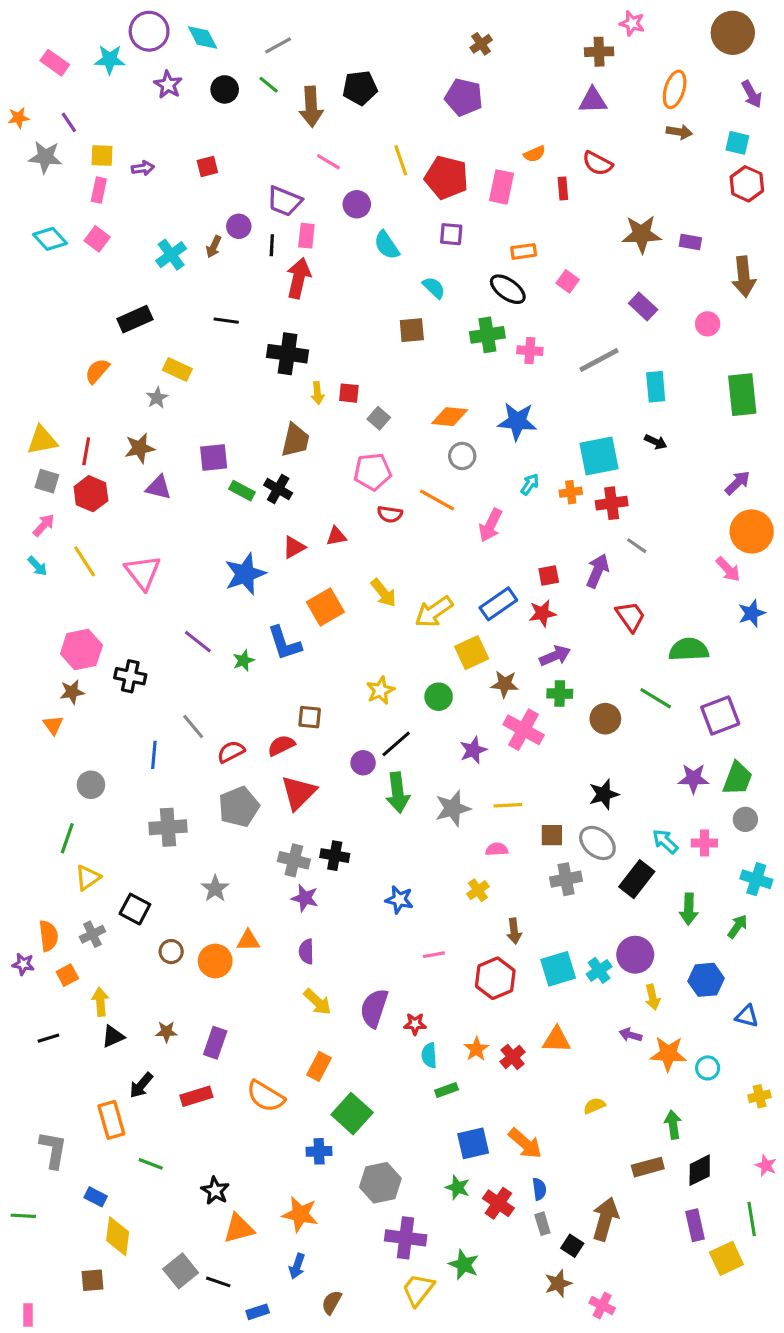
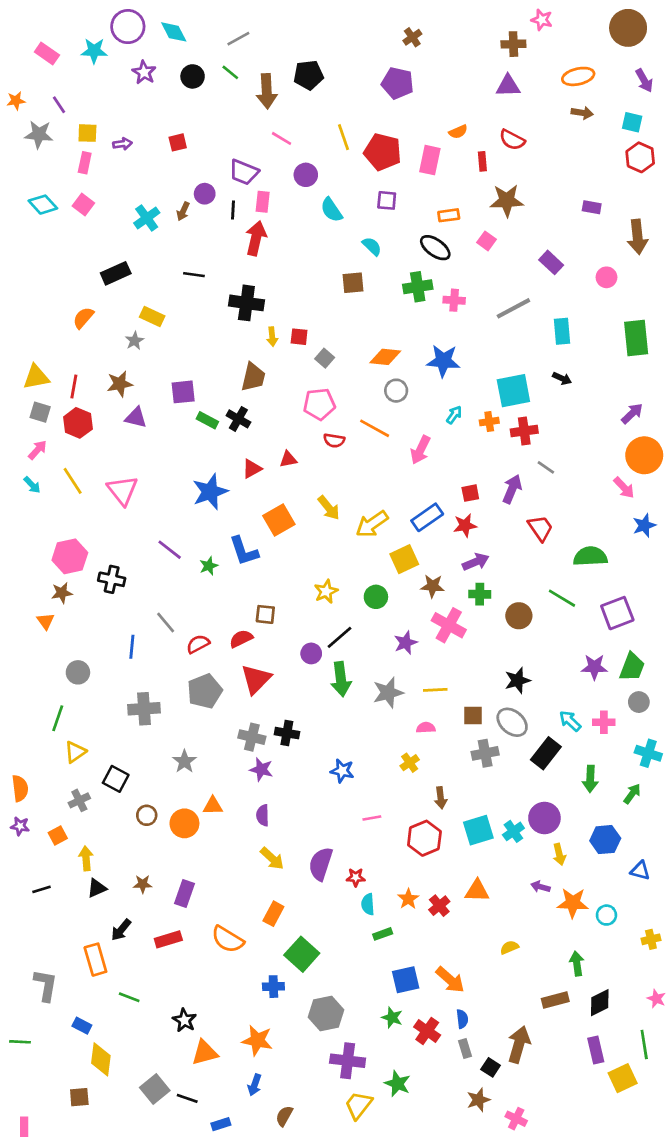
orange ellipse: (675, 89) -> (578, 76), turned 60
brown star: (642, 234) -> (507, 200), moved
orange semicircle: (48, 936) -> (20, 788), moved

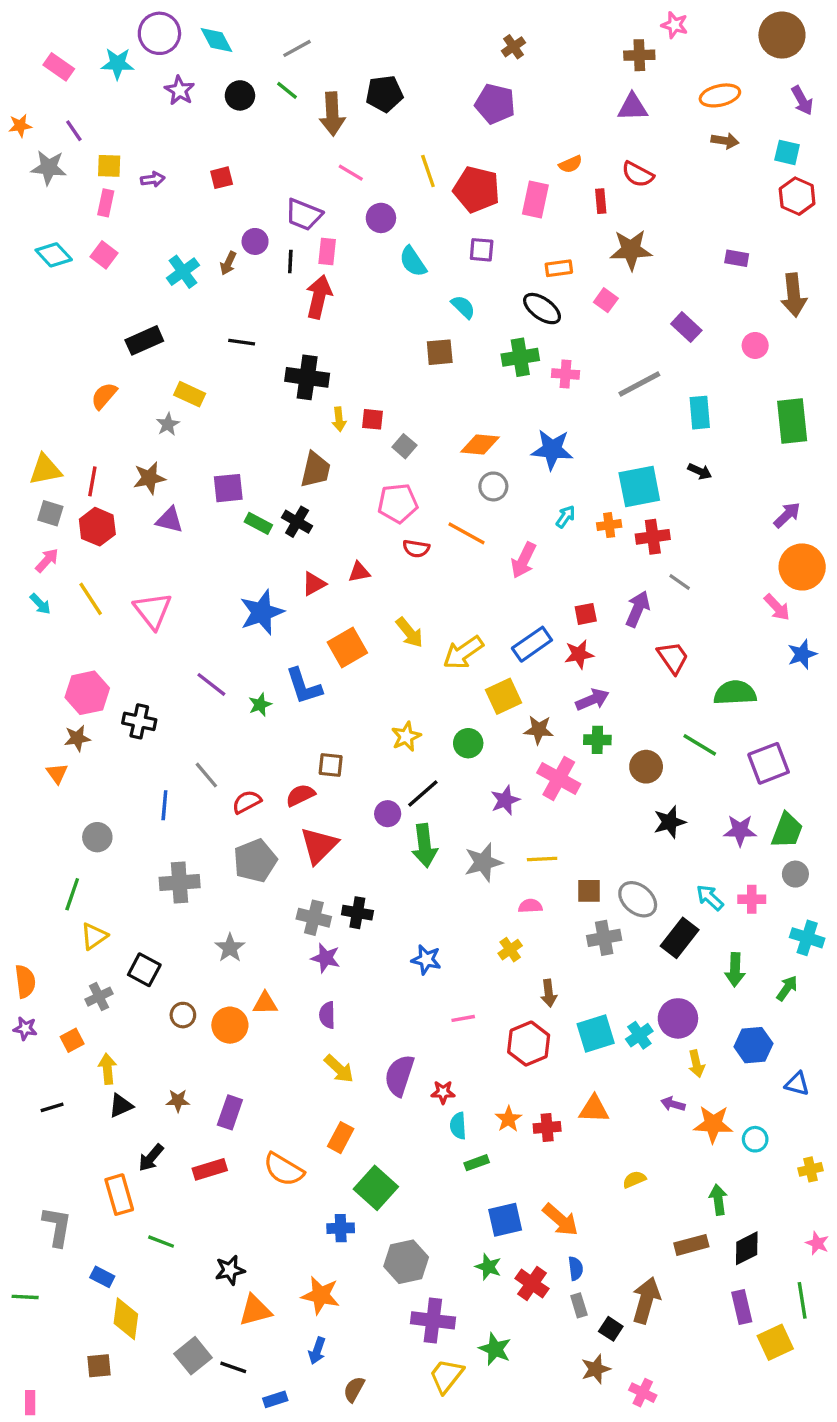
black star: (517, 680) -> (670, 822), moved
red cross: (439, 906) -> (547, 1127), turned 35
black star: (184, 1020) -> (230, 1270), turned 30

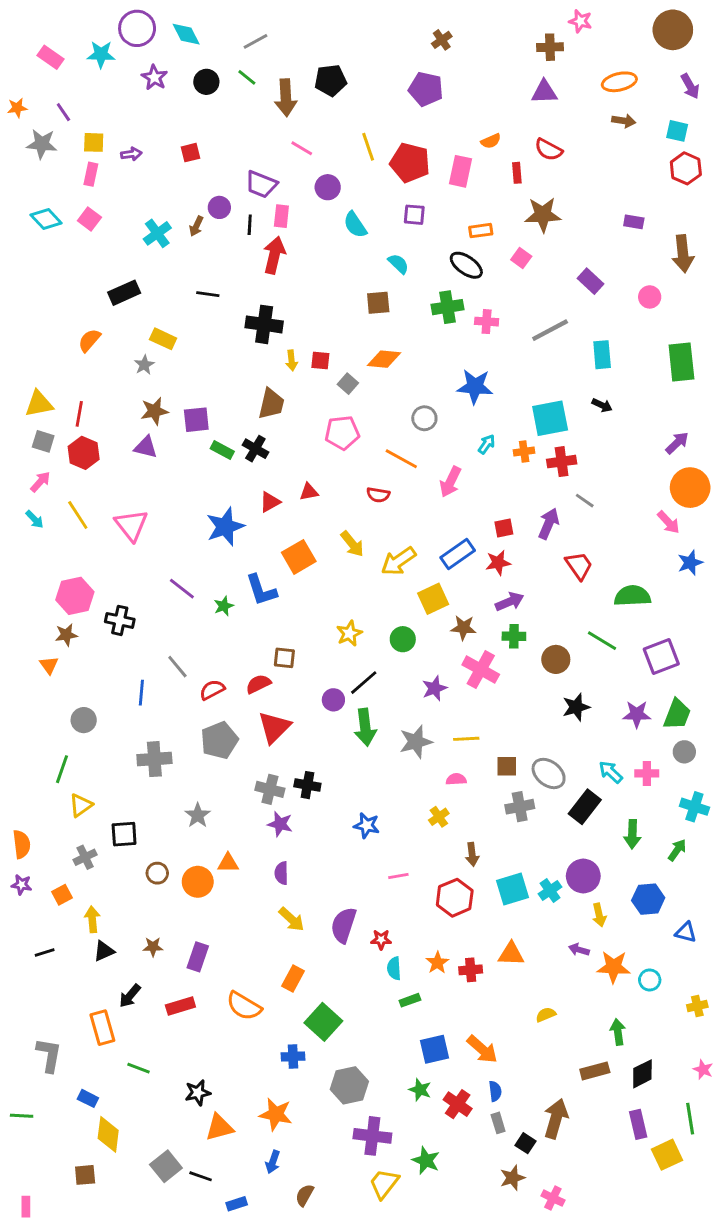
orange diamond: (480, 444) -> (384, 359), moved
brown star: (149, 478) -> (154, 411), moved
red semicircle: (416, 549) -> (378, 495), moved
black square: (144, 970) -> (124, 834), turned -32

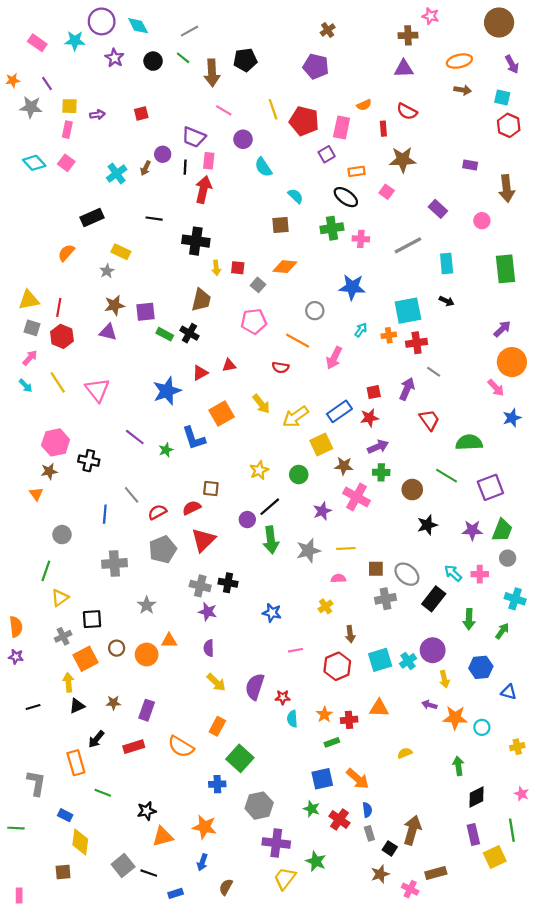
purple square: (414, 215) -> (327, 154), moved, turned -35
orange square: (62, 895) -> (86, 659), moved, size x1.6
green rectangle: (410, 1000) -> (332, 742), moved
brown rectangle: (595, 1071) -> (436, 873), moved

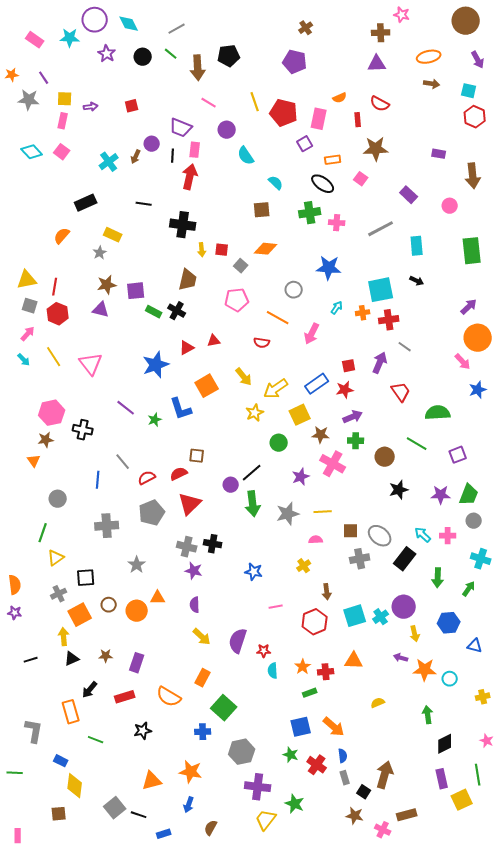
yellow star: (259, 470) -> (255, 413), moved
purple square: (490, 487) -> (458, 455), size x0.7
black star: (147, 811) -> (143, 731), moved
brown star: (380, 874) -> (355, 816), turned 30

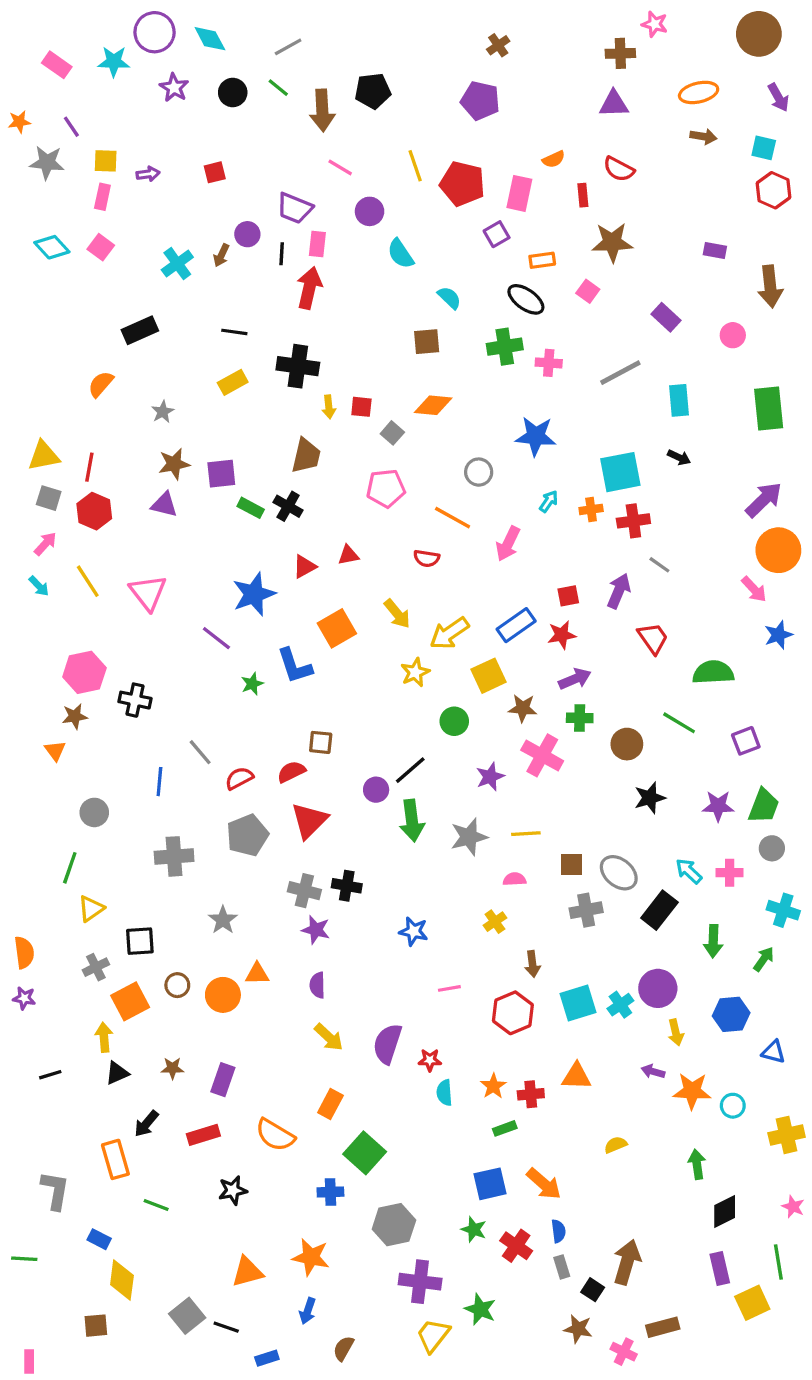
yellow rectangle: (113, 235) -> (233, 382), moved, turned -54
purple arrow: (469, 307) -> (764, 500), size x1.4
purple line: (126, 408) -> (216, 638), moved
yellow cross: (483, 697) -> (787, 1135), size x1.5

